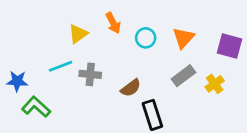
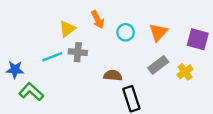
gray cross: (90, 74) -> (78, 52), moved
brown semicircle: (131, 88) -> (113, 75), turned -138

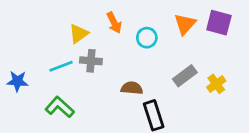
orange triangle: (158, 32) -> (185, 24), moved
purple square: (198, 39) -> (219, 23), moved
green L-shape: (31, 92) -> (60, 107), moved

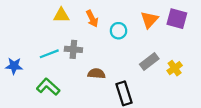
yellow triangle: (79, 34) -> (61, 15), moved, turned 35
brown semicircle: (132, 88) -> (97, 74), moved

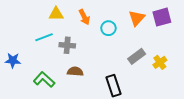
purple square: (177, 19) -> (162, 17), turned -30
cyan line: (49, 54) -> (44, 37), moved
brown semicircle: (97, 74) -> (75, 71), moved

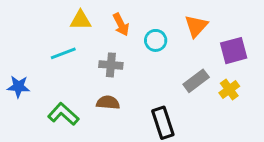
purple square: (162, 17) -> (234, 51), moved
gray cross: (67, 45) -> (111, 65), moved

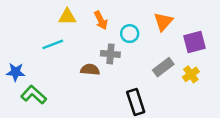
gray cross: (111, 65) -> (110, 54), moved
brown semicircle: (108, 103) -> (90, 70), moved
green L-shape: (63, 114) -> (34, 95), moved

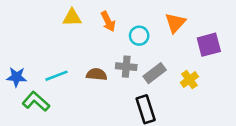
cyan line: (53, 44) -> (57, 76), moved
gray cross: (110, 54) -> (126, 67), moved
gray rectangle: (163, 67) -> (155, 73), moved
yellow cross: (191, 74) -> (189, 80), moved

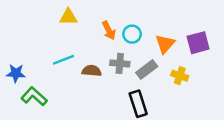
orange arrow: (108, 21) -> (109, 30), moved
orange triangle: (175, 23) -> (165, 44), moved
cyan line: (57, 76) -> (64, 60), moved
yellow cross: (189, 80) -> (180, 76), turned -35

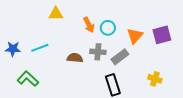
cyan line: (64, 60) -> (40, 48), moved
blue star: (16, 73) -> (13, 49), moved
yellow cross: (180, 76) -> (155, 79), moved

